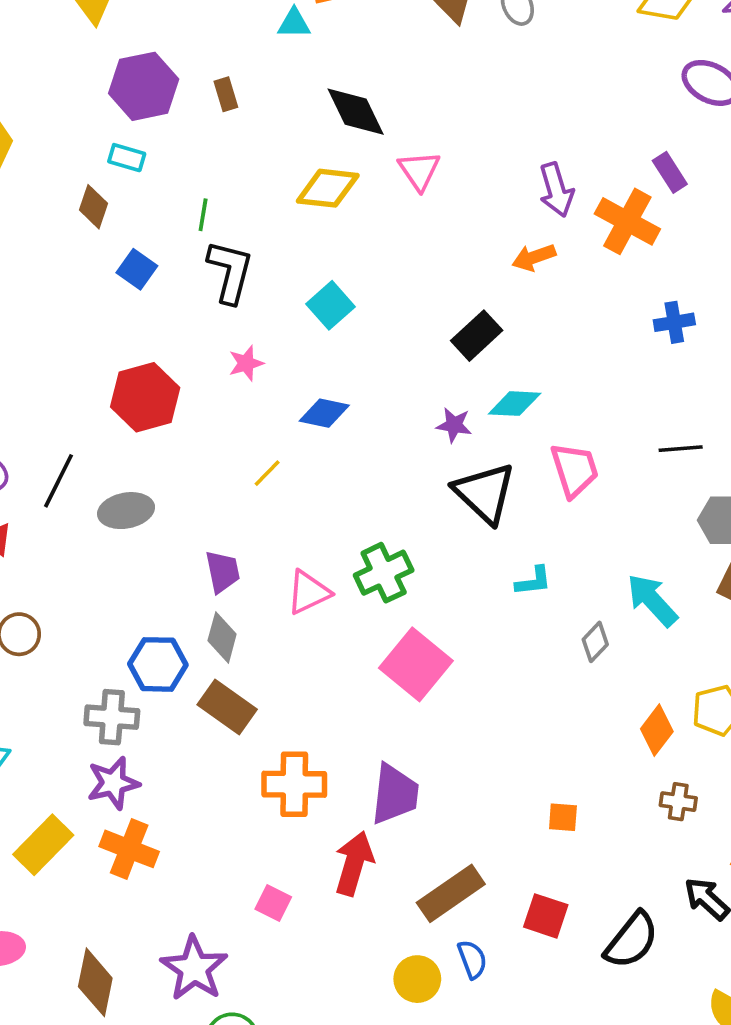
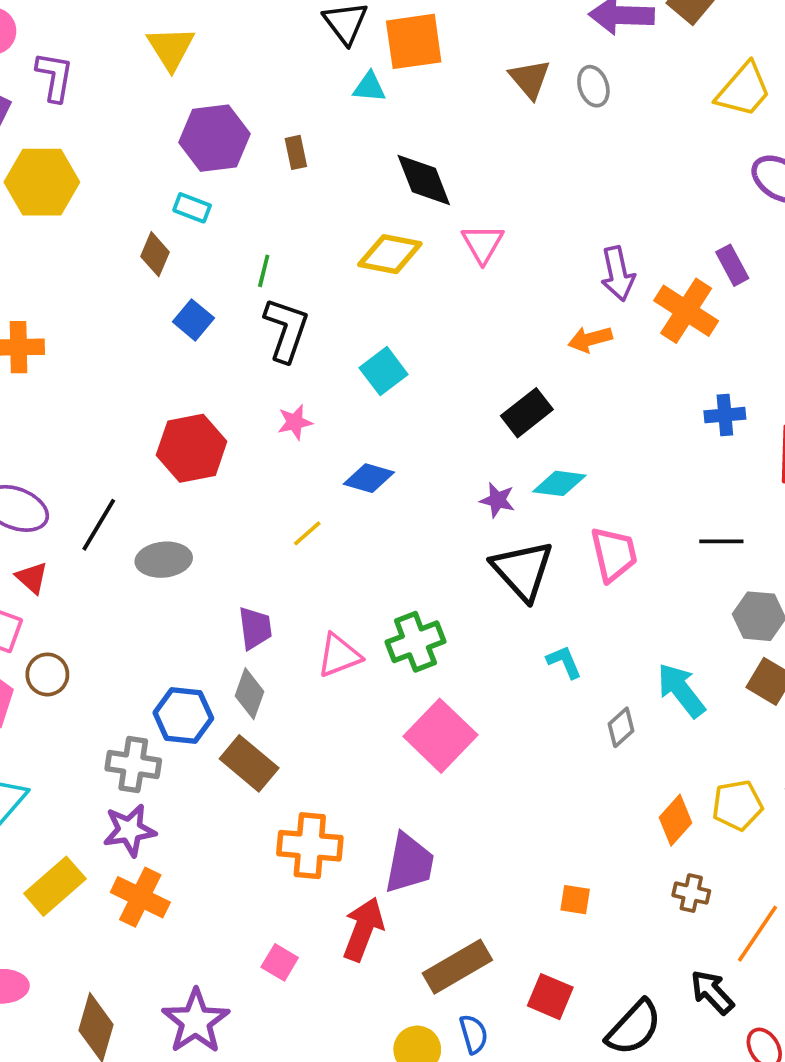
cyan L-shape: (533, 581) -> (564, 662), turned -111

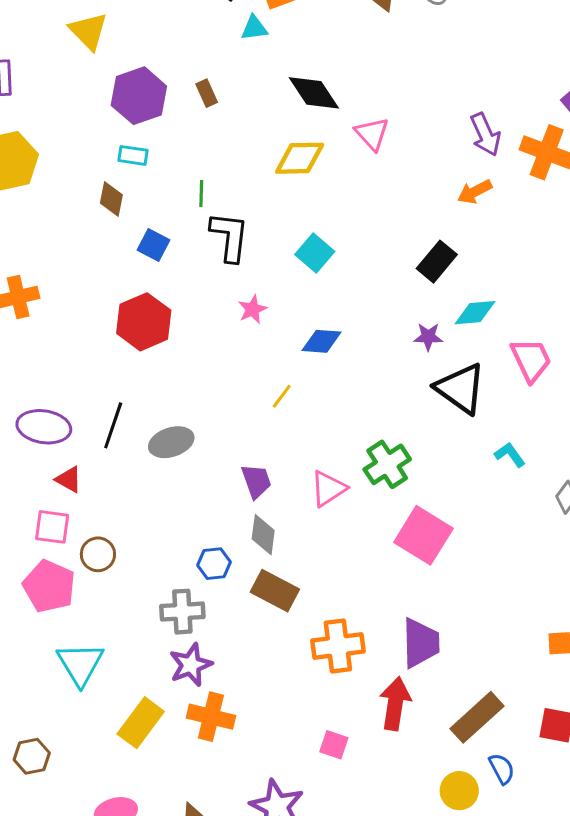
red hexagon: (192, 448) -> (144, 322), moved
blue hexagon: (183, 716) -> (214, 564), size x0.7

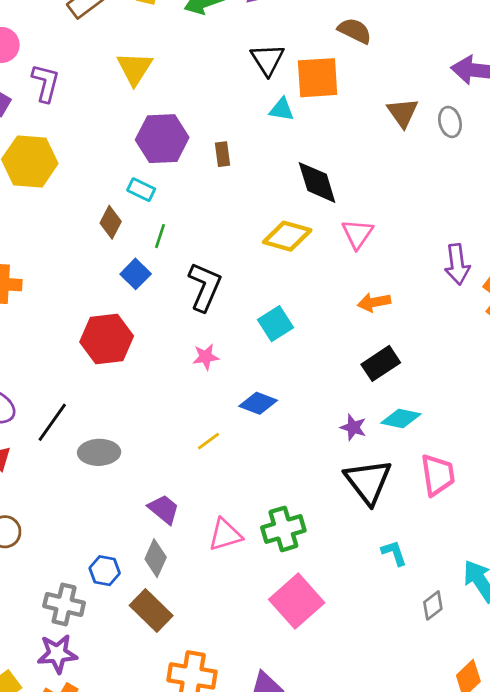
orange arrow: (475, 192) -> (374, 302), moved
green line: (201, 193) -> (160, 236), moved
purple trapezoid: (256, 481) -> (164, 509), turned -48

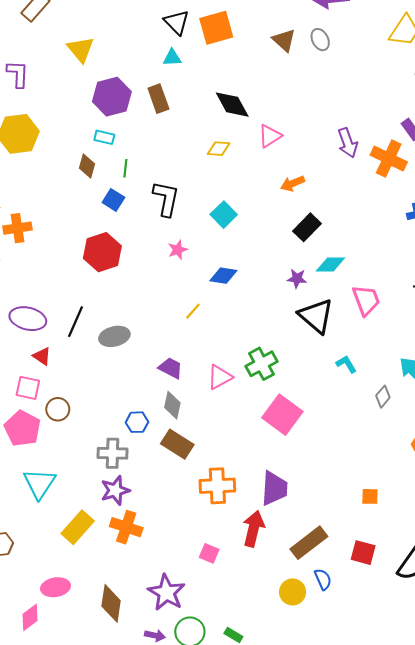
cyan triangle: (282, 109) -> (172, 58), moved
brown rectangle: (222, 154) -> (158, 99), size x1.5
pink triangle: (357, 234) -> (270, 136), turned 35
yellow diamond: (287, 236) -> (219, 149), size x0.7

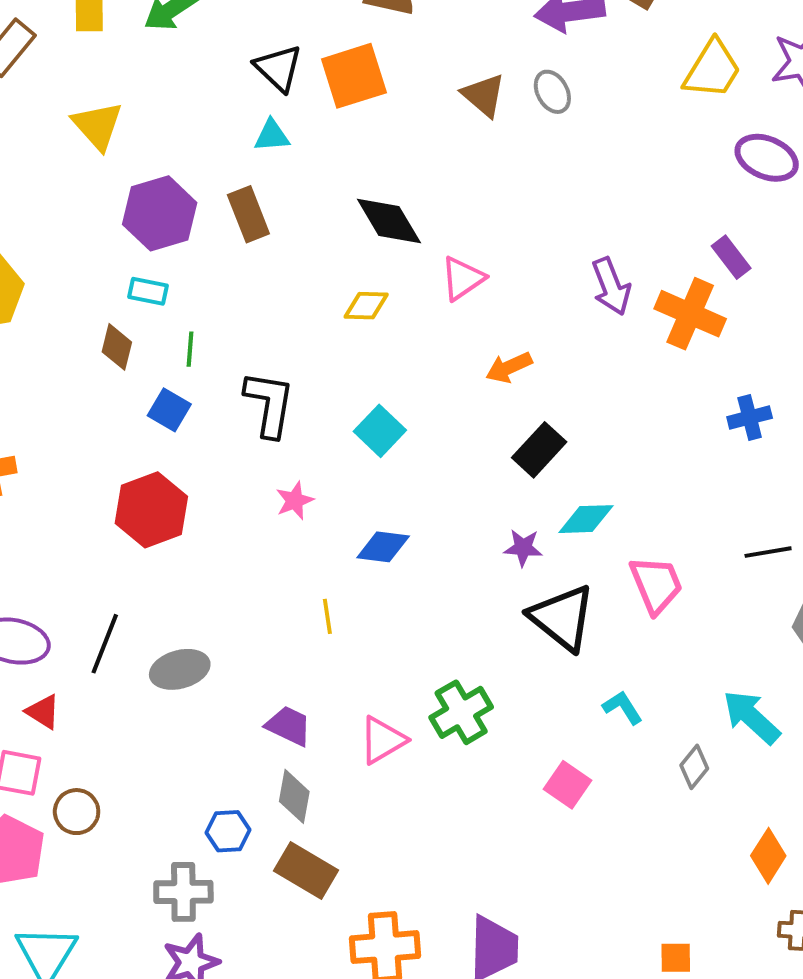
yellow line: (193, 311) -> (327, 616), turned -48
pink square: (282, 415) -> (567, 785), moved, size x0.6

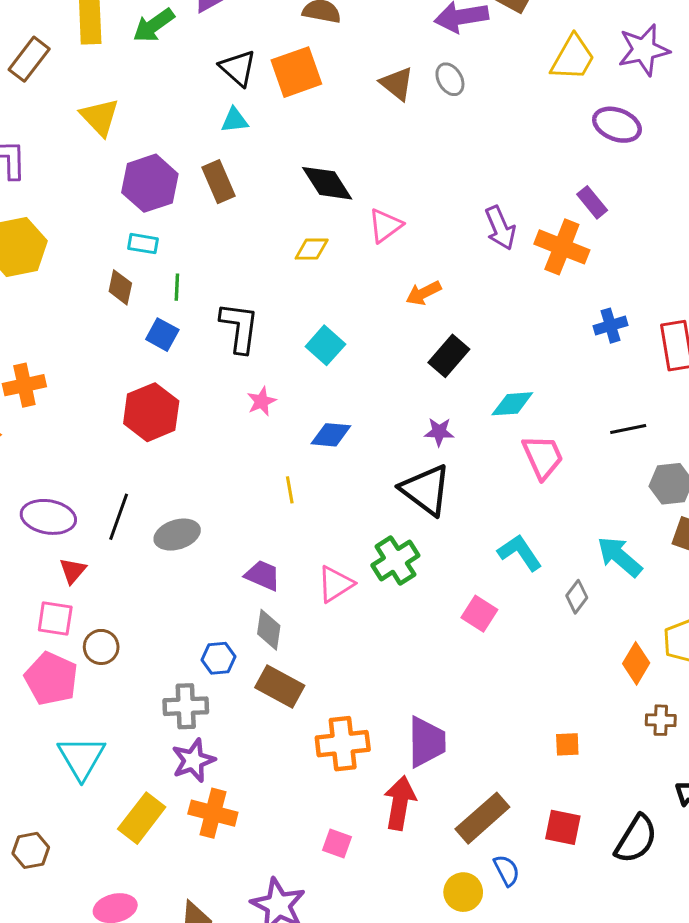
cyan diamond: (586, 519) -> (512, 404), moved
black triangle: (562, 618) -> (426, 490), moved
cyan L-shape: (623, 708) -> (520, 553), size x1.4
red triangle: (43, 712) -> (73, 571), turned 40

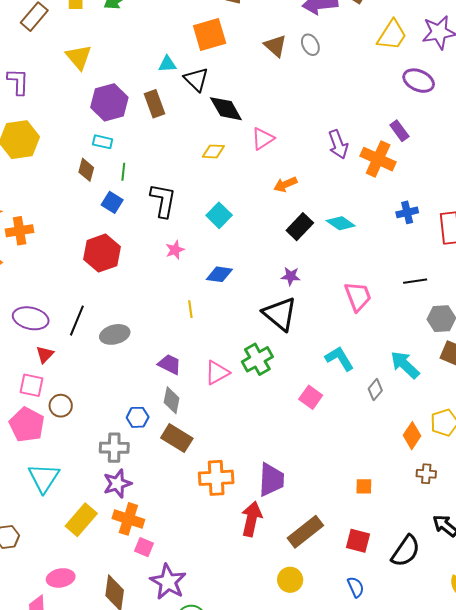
black triangle: (238, 68) -> (196, 79), moved
cyan diamond: (512, 404) -> (341, 223), moved, turned 36
pink square: (337, 844) -> (144, 547), moved
blue semicircle: (507, 870) -> (356, 587), moved

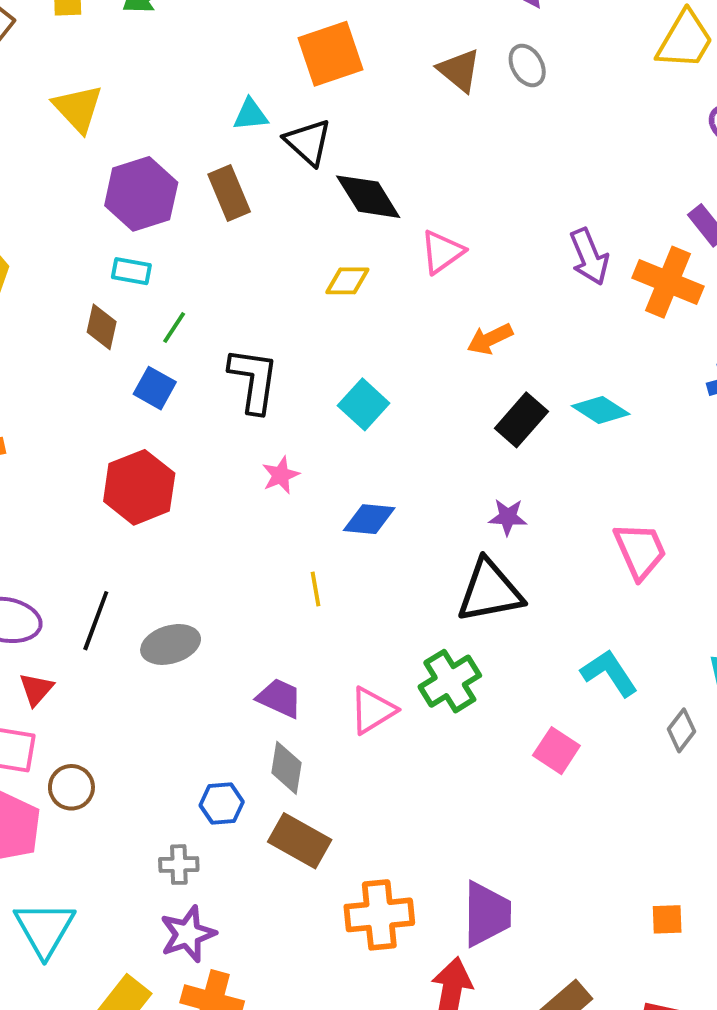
green line: (123, 172) -> (174, 327), turned 30
black triangle: (280, 314) -> (490, 591), turned -48
gray cross: (114, 448) -> (179, 865), size x0.7

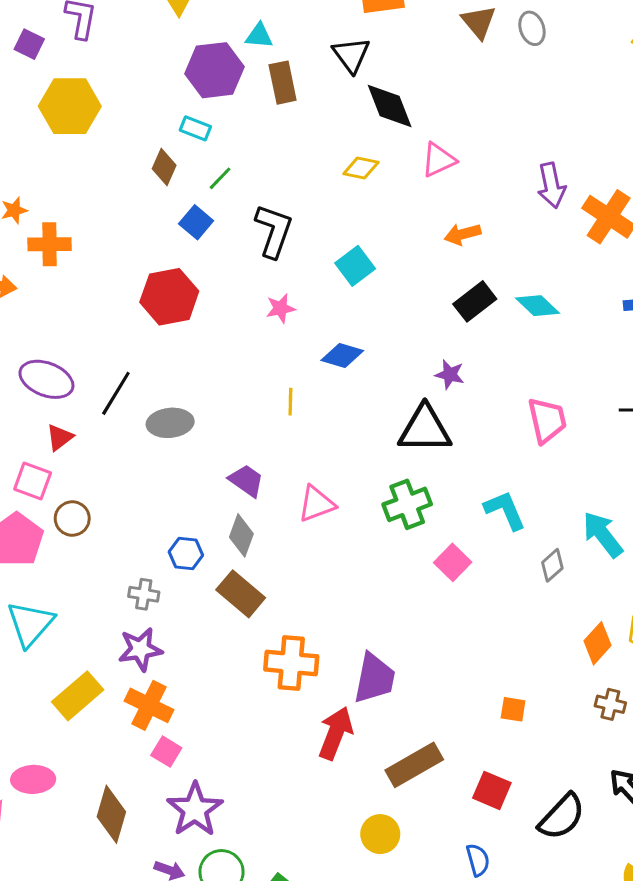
cyan triangle: (251, 115) -> (259, 36), moved
green cross: (450, 681) -> (407, 504), moved

